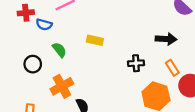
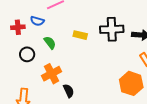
red cross: (26, 13) -> (18, 27), moved
black cross: (136, 63) -> (112, 29), moved, size x1.6

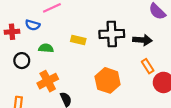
green semicircle: (50, 43) -> (46, 48), turned -48
orange hexagon: (131, 83) -> (108, 80), moved

